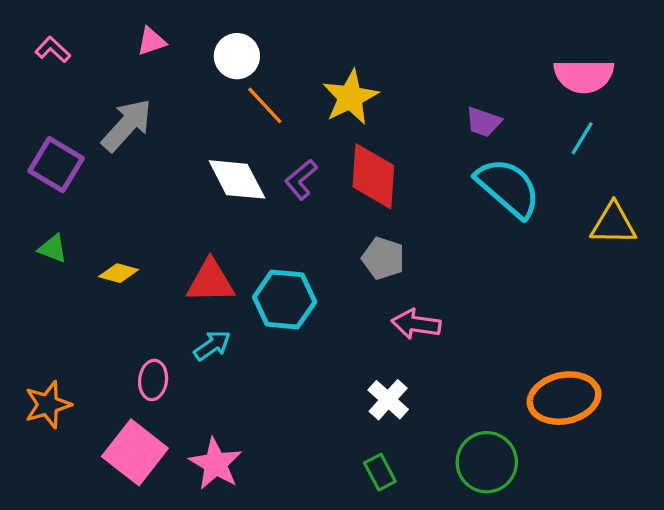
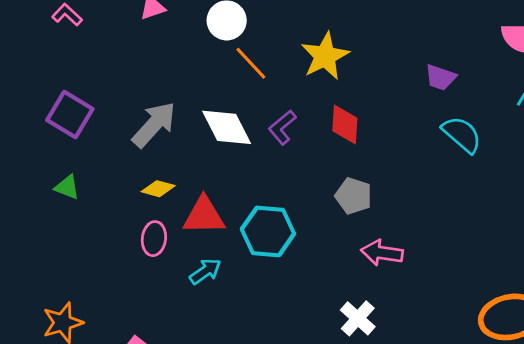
gray arrow: (127, 125) -> (154, 125), moved
red diamond: (373, 176) -> (345, 125), size x0.7
cyan semicircle: (508, 188) -> (462, 134), size x0.7
yellow diamond: (119, 273) -> (158, 189), moved
pink ellipse: (153, 380) -> (154, 239), moved

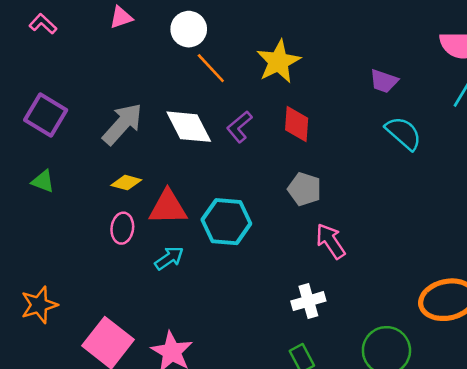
pink arrow: (382, 253) -> (331, 241), turned 48
white cross: (358, 318) -> (308, 301), turned 32

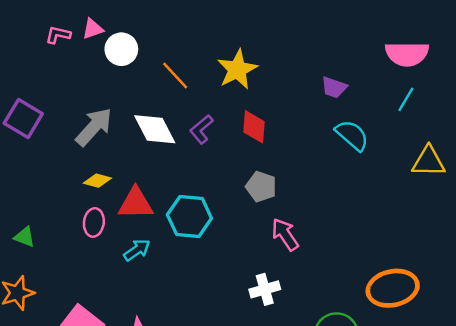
pink L-shape: (43, 24) -> (58, 35), moved, turned -30
white circle: (189, 29) -> (121, 49), moved
green triangle: (43, 181) -> (25, 237), moved

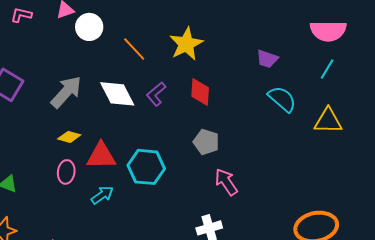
pink L-shape: (58, 35) -> (21, 15), moved
yellow triangle: (429, 162) -> (328, 121), moved

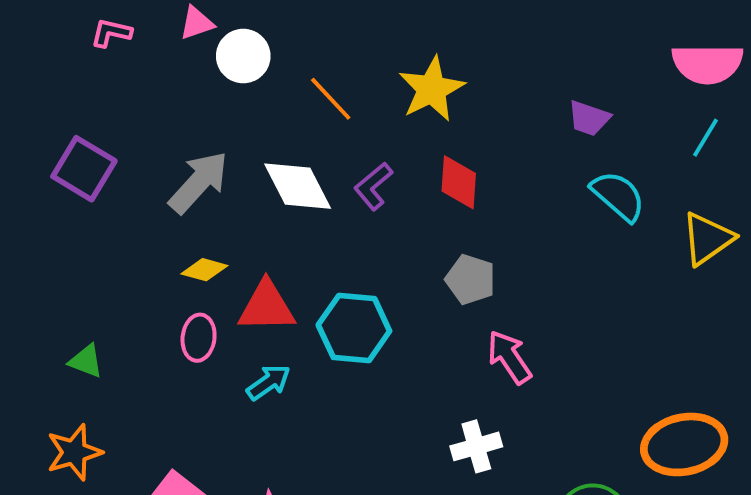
yellow triangle: (328, 121) -> (707, 239), turned -36

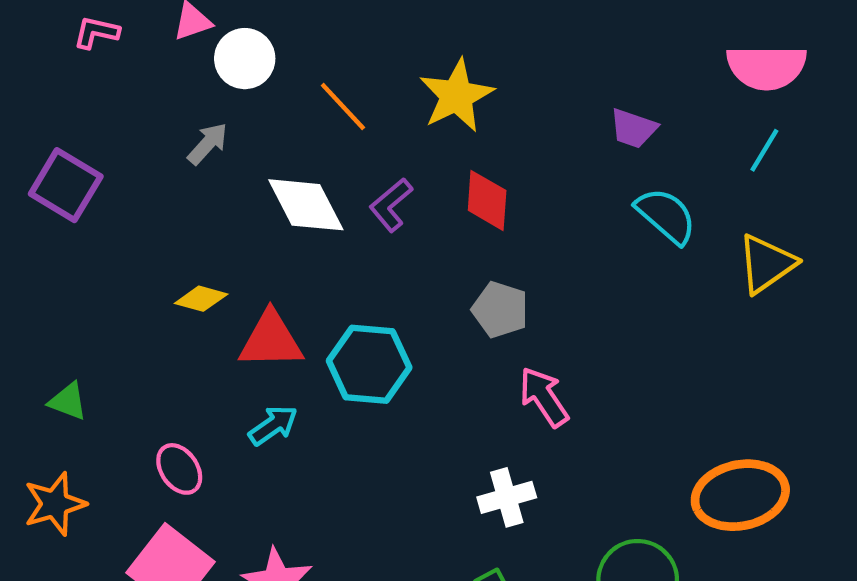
gray arrow: (199, 182) -> (208, 144), moved, size x0.6
pink ellipse: (199, 338) -> (179, 469), moved, turned -42

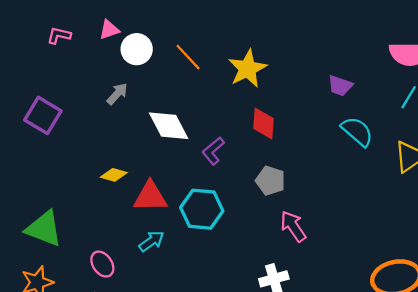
orange line: (343, 107) -> (188, 57), moved
purple L-shape: (391, 205) -> (213, 151), moved
green triangle: (68, 401) -> (44, 229), size x1.8

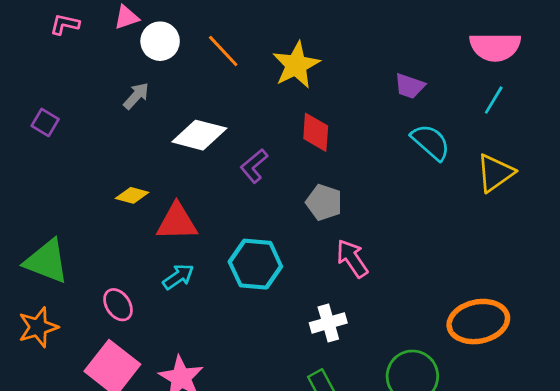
purple square: (43, 115) -> (45, 122), size x0.6
white diamond: (169, 126) -> (199, 135), turned -48
cyan hexagon: (202, 209) -> (255, 264), moved

